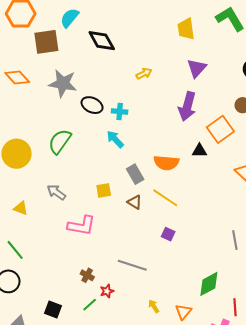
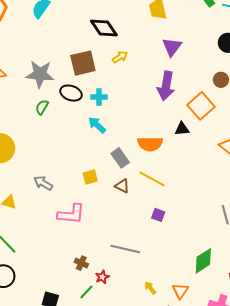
black diamond: (102, 41) -> (104, 28), moved
brown square: (46, 42) -> (83, 63), moved
green semicircle: (60, 141) -> (42, 107), moved, size x0.6

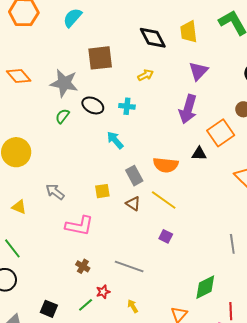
black diamond: (104, 28) -> (153, 38), moved
brown square: (83, 63) -> (100, 58), moved
cyan cross: (99, 97) -> (127, 106), moved
brown cross: (81, 263) -> (83, 266), moved
yellow arrow: (150, 288) -> (133, 306), moved

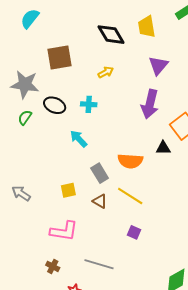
pink L-shape: (79, 226) -> (64, 231), moved

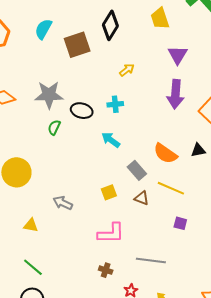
black diamond: (111, 35) -> (110, 25), moved, turned 72
brown square: (60, 57) -> (77, 45), moved
black triangle: (163, 148) -> (198, 150), moved
orange semicircle: (130, 161) -> (165, 154), turned 40

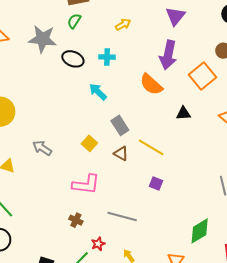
green semicircle: (54, 127) -> (74, 21), moved
orange semicircle: (165, 154) -> (151, 84), moved
yellow square: (109, 192) -> (89, 143), turned -35

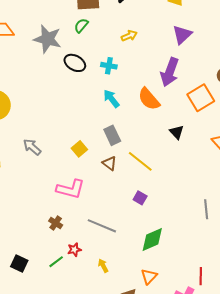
cyan arrow: (98, 92) -> (111, 99), moved
black triangle: (183, 113) -> (177, 132), turned 42
green diamond: (200, 231) -> (152, 240), moved

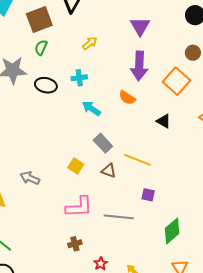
orange semicircle: (149, 99) -> (127, 98), size x0.7
brown cross: (56, 223) -> (75, 244), turned -32
gray line: (102, 226) -> (119, 217), moved

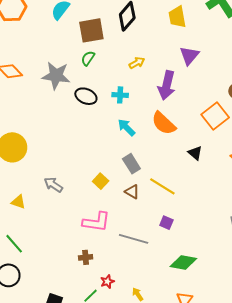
purple arrow: (139, 66) -> (167, 85), moved
orange semicircle: (127, 98) -> (164, 123), size x1.5
green diamond: (172, 231) -> (183, 263), turned 40

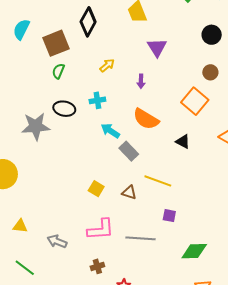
gray star: (56, 76) -> (36, 126), moved
purple arrow: (167, 85) -> (141, 81), size x0.5
gray rectangle: (131, 164) -> (129, 151), moved
gray arrow: (53, 185) -> (57, 241), moved

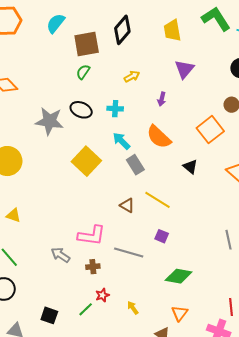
yellow square: (96, 189) -> (86, 161), moved, size x1.8
gray arrow: (57, 241) -> (60, 255), moved
brown cross: (97, 266) -> (93, 267), moved

